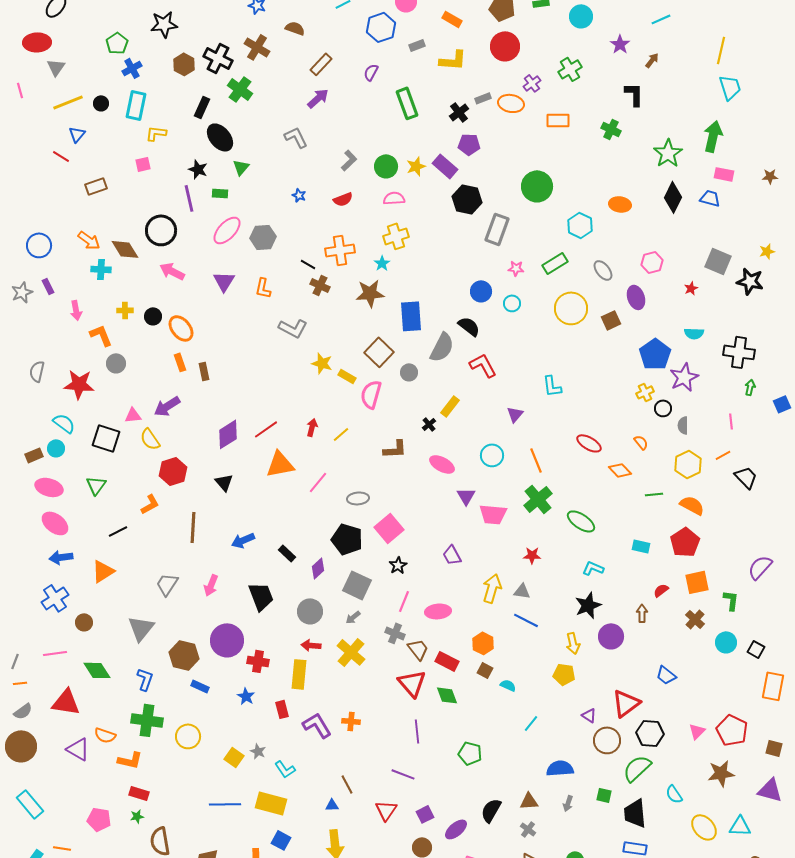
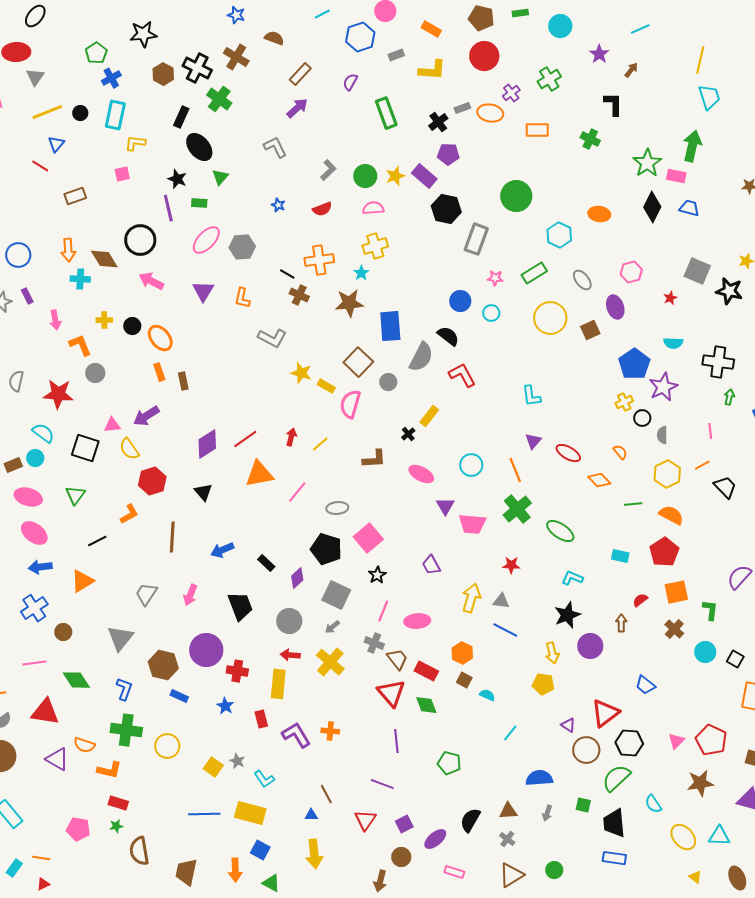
pink rectangle: (724, 174) -> (676, 176), moved
orange arrow: (89, 240) -> (68, 250), turned 50
purple triangle: (515, 414) -> (533, 441), moved

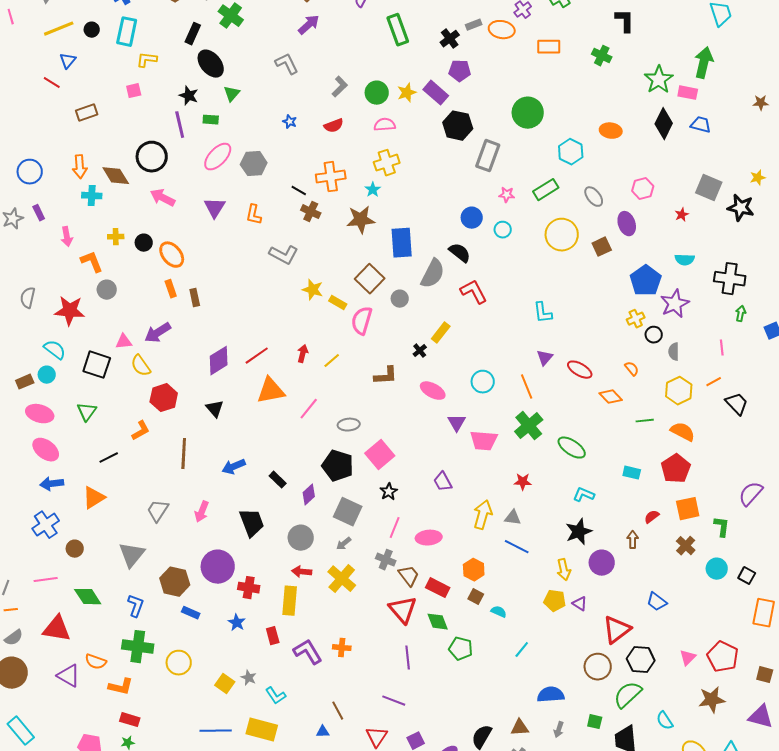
purple triangle: (568, 725) -> (580, 604), moved
green pentagon: (449, 763) -> (461, 649), moved

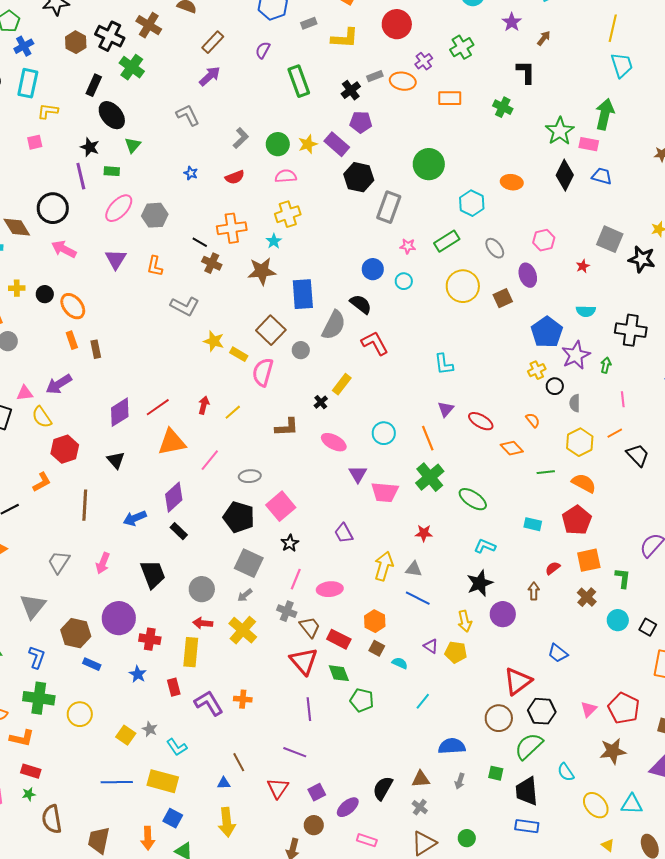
green arrow: (741, 314) -> (606, 365), moved
purple diamond: (309, 495) -> (174, 497), moved, size x1.4
purple triangle: (580, 604) -> (431, 646), moved

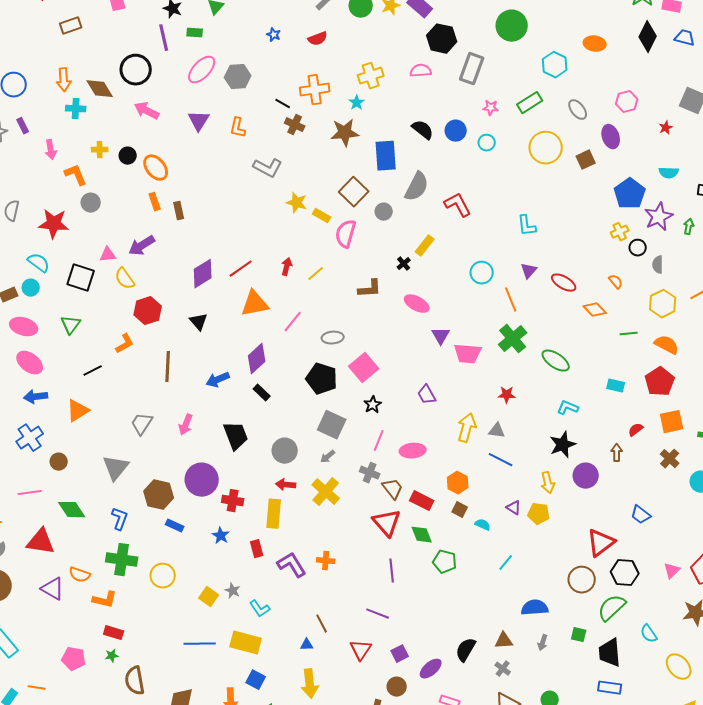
pink semicircle: (286, 176) -> (421, 71), moved
black semicircle: (361, 304) -> (423, 130), moved
cyan circle: (384, 433) -> (482, 273), moved

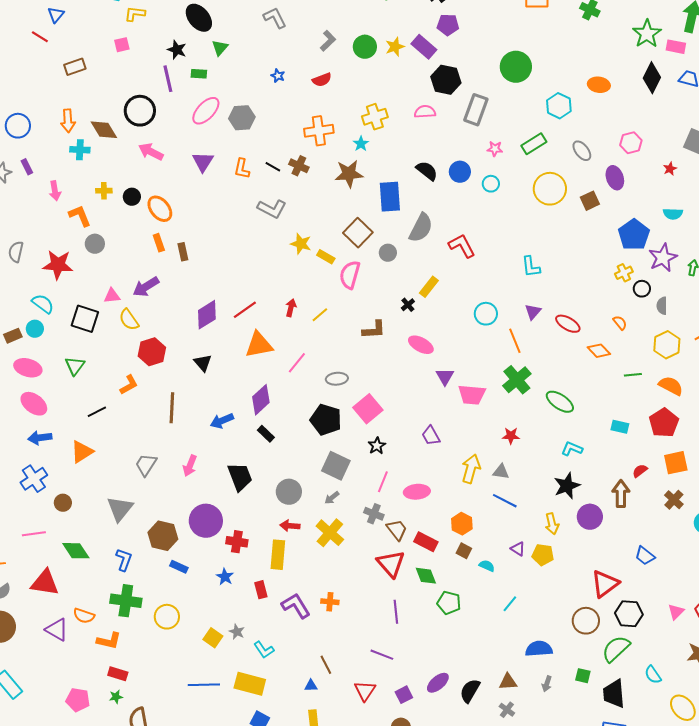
black line: (283, 104) -> (273, 167), moved
brown arrow: (617, 453) -> (621, 494), size x1.5
purple ellipse: (431, 669) -> (438, 683), moved

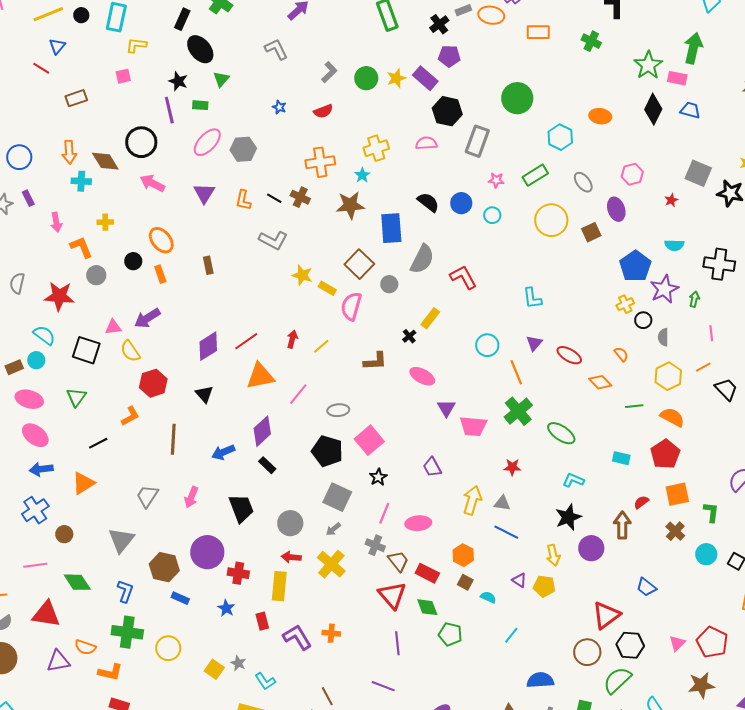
black circle: (132, 197) -> (133, 261), moved
brown rectangle: (183, 252) -> (208, 265), moved
purple triangle: (57, 630) -> (58, 661), turned -40

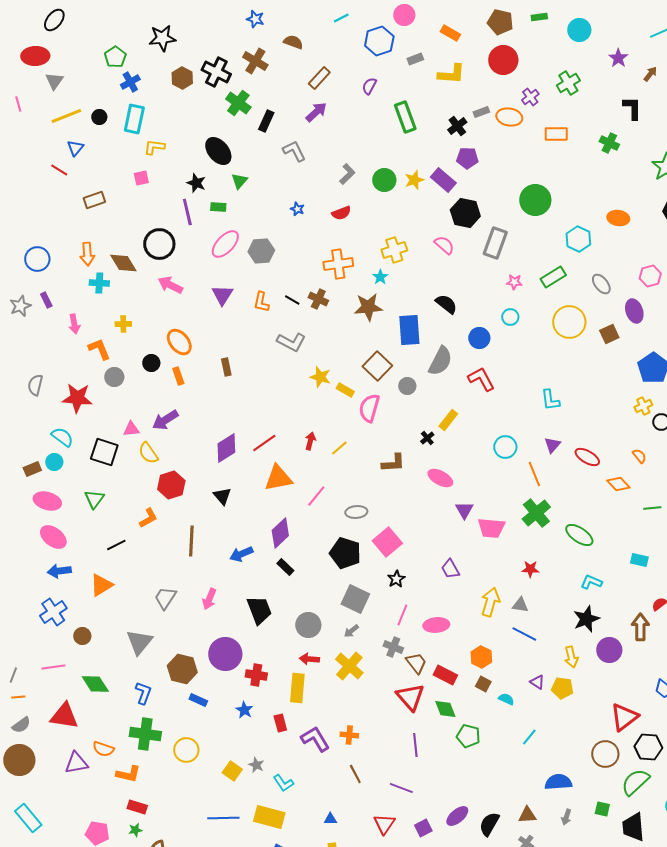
black rectangle: (182, 19) -> (266, 121), moved
pink semicircle: (426, 143) -> (444, 245), turned 45
blue circle: (461, 203) -> (479, 338), moved
brown line: (327, 696) -> (355, 774), moved

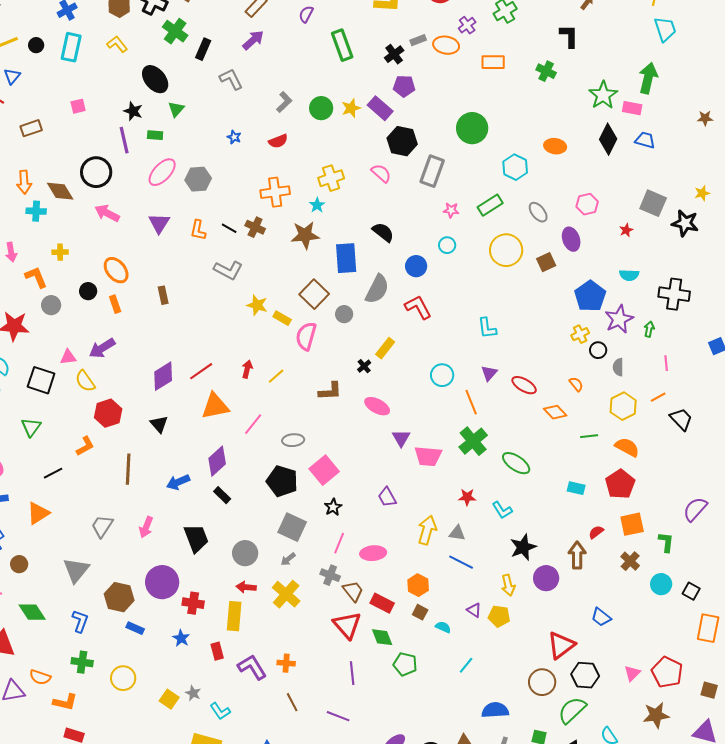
yellow L-shape: (154, 147) -> (117, 44), moved, turned 45
cyan L-shape: (591, 582) -> (502, 510), moved, turned -145
green cross: (145, 734) -> (82, 662), size x0.7

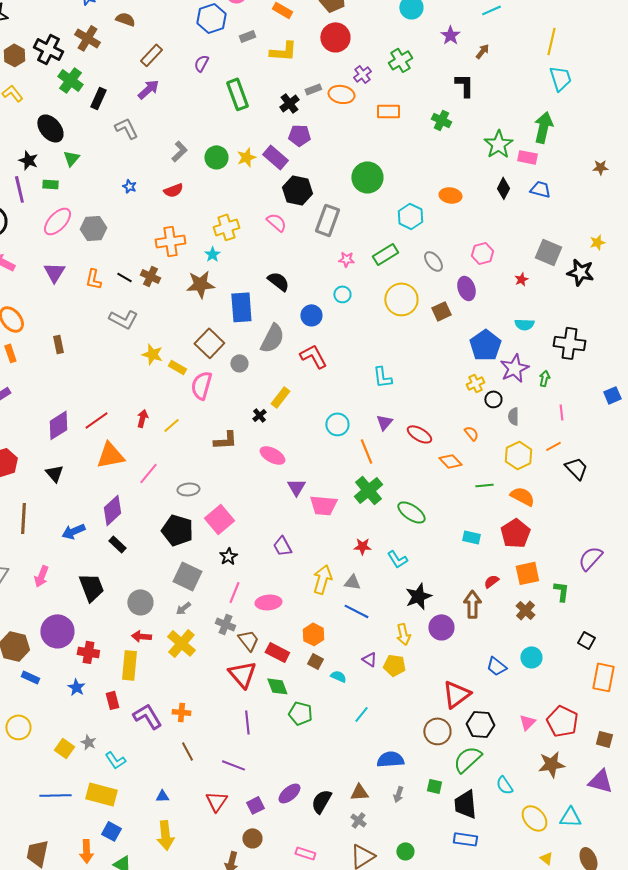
black diamond: (608, 139) -> (503, 188), size x0.7
cyan circle: (661, 584) -> (531, 657), moved

